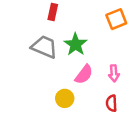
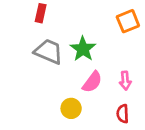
red rectangle: (53, 12) -> (41, 13), moved

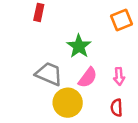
gray trapezoid: (49, 52) -> (49, 74), moved
yellow circle: (71, 108) -> (68, 103), size x1.5

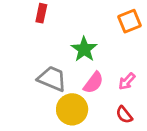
pink arrow: (119, 76) -> (127, 81), turned 48
red semicircle: (117, 108) -> (124, 115), turned -36

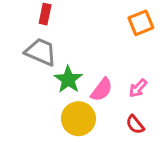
green star: (84, 49) -> (68, 79), moved
gray trapezoid: (52, 79) -> (41, 52), moved

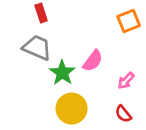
red rectangle: (45, 14) -> (41, 13), turned -30
pink semicircle: (102, 90) -> (93, 61), moved

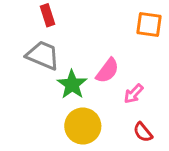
orange square: (129, 21) -> (149, 24), turned 30
pink arrow: (126, 81) -> (134, 94), moved

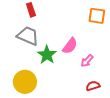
yellow circle: (83, 126) -> (25, 82), moved
red semicircle: (143, 132) -> (93, 86), turned 112

